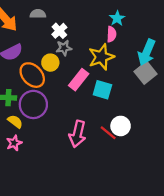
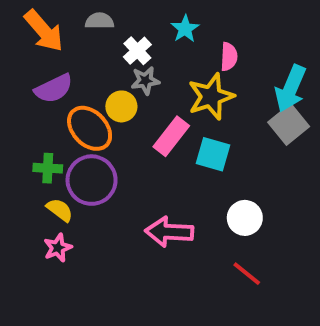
cyan star: (117, 18) -> (185, 29), moved
red line: (108, 133) -> (247, 274), moved
pink arrow: (78, 134) -> (169, 232), turned 80

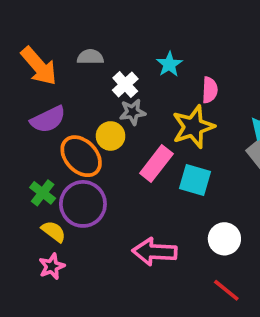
green cross: (48, 168) -> (43, 193), turned 35

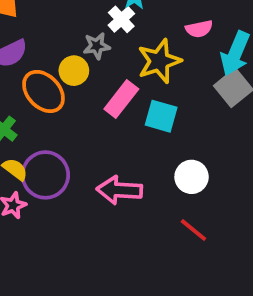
white cross: (125, 85) -> (121, 19), moved
pink semicircle: (210, 90) -> (199, 29), moved, turned 75
purple circle: (83, 204) -> (45, 175), moved

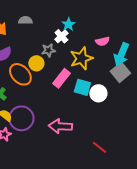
white circle: (192, 177) -> (98, 93), moved

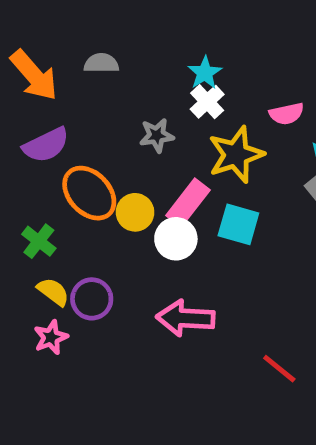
white cross: (61, 36) -> (207, 102), moved
yellow circle: (36, 63) -> (135, 212), moved
white circle: (98, 93) -> (176, 239), moved
purple circle: (21, 118) -> (92, 299), size x0.7

